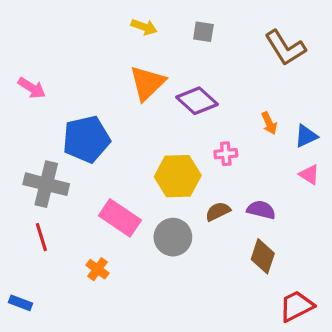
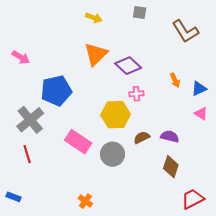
gray square: (203, 32) -> (140, 12), moved
pink cross: (226, 154) -> (136, 94), moved
gray cross: (46, 184) -> (30, 120), turned 36
orange cross: (98, 269) -> (85, 201), moved

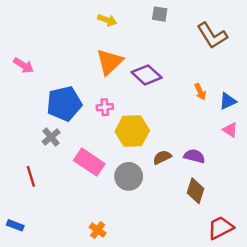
pink cross: (136, 94) -> (105, 107), moved
gray cross: (30, 120) -> (51, 137), moved, size x0.6

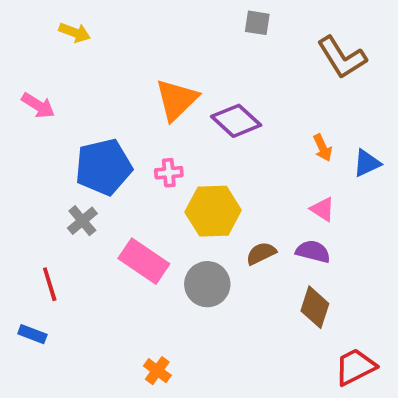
yellow arrow: (107, 20) -> (75, 32), moved
pink triangle: (230, 130) -> (323, 209), moved
blue rectangle: (15, 225) -> (32, 334), moved

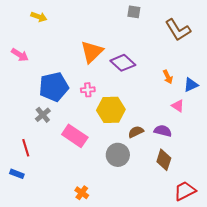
pink triangle: (323, 209) -> (178, 106), moved
gray circle: (207, 284) -> (118, 155), moved

